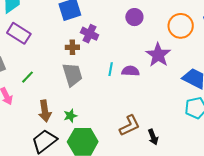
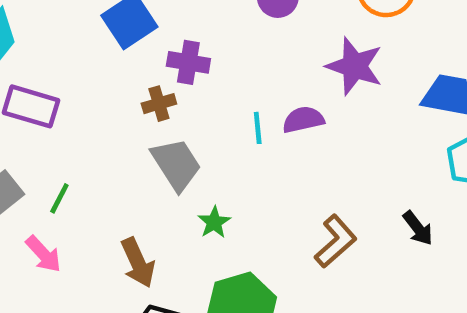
green line: (28, 77) -> (59, 198), moved
green star: (70, 116) -> (214, 222), moved
black arrow: (153, 137) -> (418, 228), moved

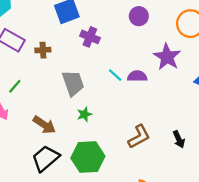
brown cross: (159, 104) -> (43, 50), moved
cyan line: (258, 128) -> (115, 75), turned -56
brown arrow: (138, 263) -> (44, 125), turned -45

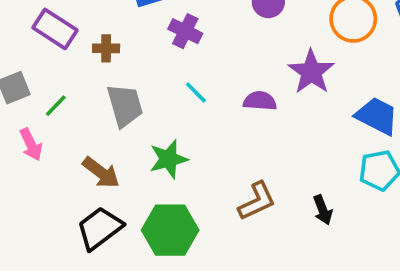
cyan line: (115, 75) -> (196, 93), moved
gray trapezoid: (73, 83) -> (125, 105), moved
green star: (84, 114) -> (169, 159), size x1.5

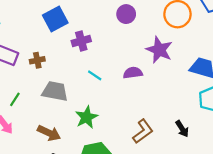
purple cross: (185, 31) -> (81, 41), turned -30
gray trapezoid: (125, 105) -> (55, 91), turned -52

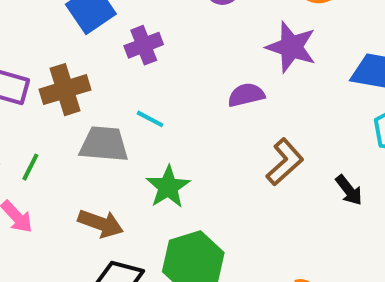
brown cross: (37, 60) -> (65, 90), size x1.6
cyan line: (95, 75) -> (150, 119), moved
brown L-shape: (143, 131) -> (285, 162), moved

